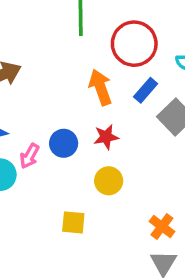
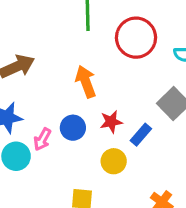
orange arrow: (100, 87) -> (86, 82), moved
blue rectangle: (146, 90) -> (141, 135), moved

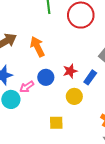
orange arrow: (86, 82) -> (37, 47), moved
pink arrow: (42, 139) -> (27, 87), turned 32

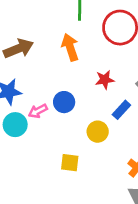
orange arrow: (37, 47) -> (70, 47), moved
red star: (70, 71) -> (105, 80), moved

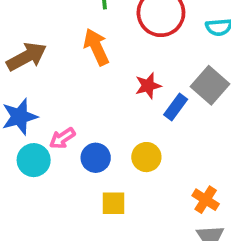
blue circle: (64, 102) -> (96, 158), moved
blue rectangle: (121, 110) -> (176, 107), moved

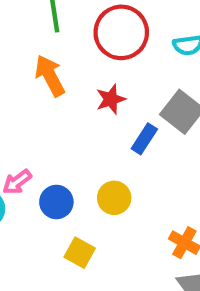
red star: (148, 86) -> (111, 99), moved
yellow square: (113, 203) -> (80, 253), turned 32

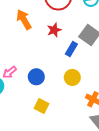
yellow circle: (114, 198) -> (72, 77), moved
blue circle: (56, 202) -> (36, 77), moved

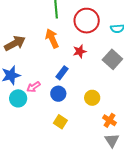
blue rectangle: (71, 49) -> (62, 73), moved

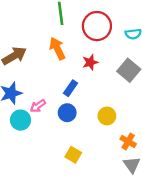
yellow square: (60, 122) -> (73, 155), moved

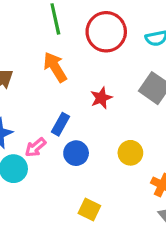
red star: (90, 62) -> (101, 98), moved
blue rectangle: (70, 88) -> (60, 124), moved

